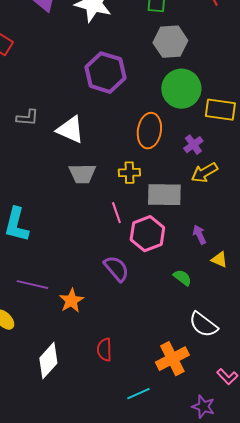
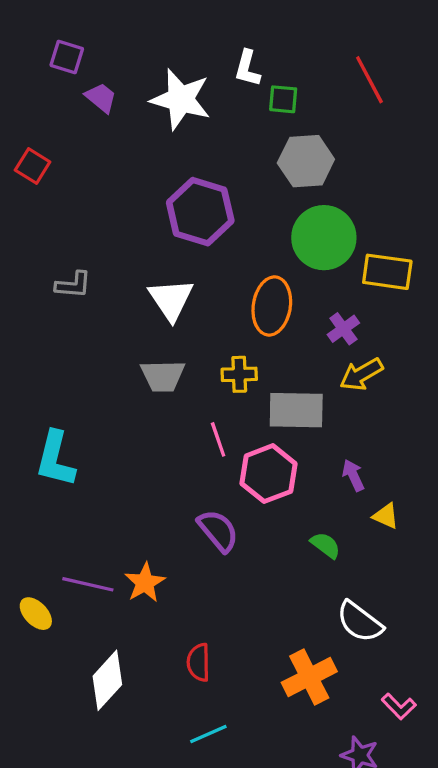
white triangle: (70, 130) -> (171, 299), moved, turned 32
purple line: (32, 285) -> (88, 584), moved
cyan line: (138, 394) -> (208, 734), moved

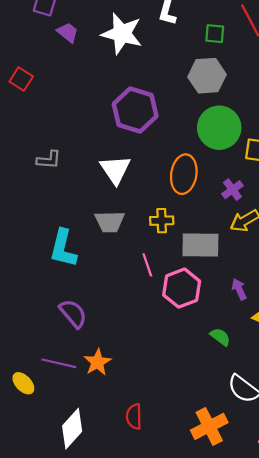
green square: (283, 99) -> (215, 34), moved
cyan L-shape: (55, 459) -> (63, 248), moved
purple semicircle: (218, 531) -> (73, 314), moved

